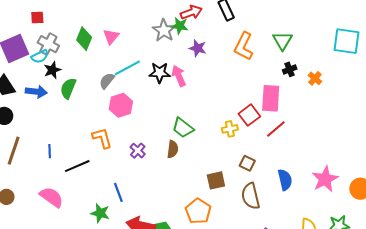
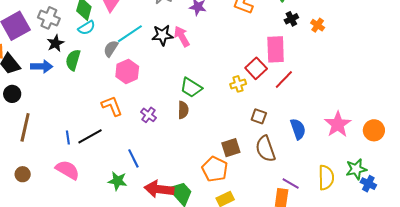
cyan semicircle: (40, 56) -> (87, 28), moved
blue line: (50, 151) -> (68, 137), moved
brown square: (216, 180) -> (231, 148), moved

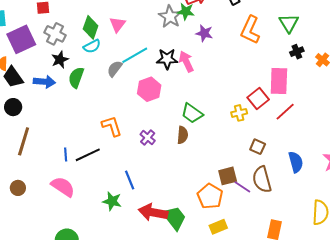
pink hexagon: (127, 71) -> (149, 89), moved
purple line: (291, 184) -> (242, 187), moved

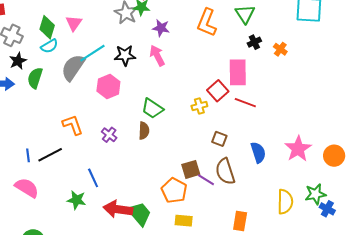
pink arrow: (186, 62) -> (157, 56), moved
gray semicircle: (115, 69) -> (73, 67), size x1.6
red line: (285, 112) -> (245, 103), turned 65
yellow rectangle: (218, 227) -> (184, 221), turned 30

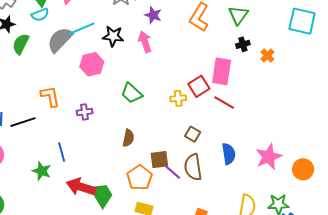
brown semicircle: (144, 131) -> (128, 138), moved
purple cross: (109, 135) -> (85, 112), turned 35

